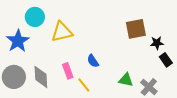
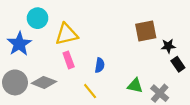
blue semicircle: (93, 61) -> (100, 65), turned -136
pink rectangle: (68, 71) -> (69, 60), moved
gray diamond: (41, 77) -> (44, 82), turned -65

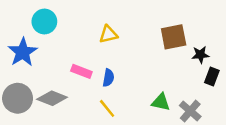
yellow triangle: (66, 34) -> (108, 34), moved, size x0.7
pink rectangle: (69, 60) -> (81, 71), turned -49
black rectangle: (178, 64) -> (212, 76), turned 56
blue semicircle: (100, 65) -> (108, 78), moved

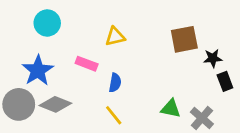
blue star: (23, 52) -> (38, 70), moved
pink rectangle: (81, 71) -> (87, 64), moved
black rectangle: (212, 76) -> (225, 81), turned -42

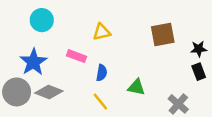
black star: (213, 58) -> (199, 49), moved
green triangle: (171, 108) -> (136, 87), moved

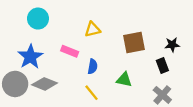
brown square: (163, 34) -> (134, 43), moved
black star: (199, 49) -> (172, 45), moved
black rectangle: (199, 72) -> (162, 65), moved

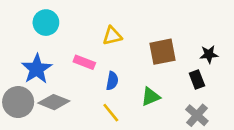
green triangle: (124, 80) -> (151, 97), turned -35

